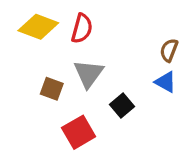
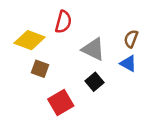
yellow diamond: (38, 27) -> (30, 40), moved
gray triangle: (89, 74) -> (93, 49), moved, turned -40

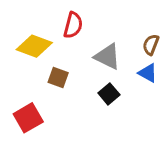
brown square: (40, 69) -> (58, 77), moved
red square: (61, 103) -> (28, 118), moved

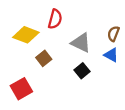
brown square: (58, 77) -> (44, 58), turned 32

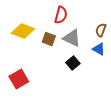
red semicircle: (55, 19) -> (61, 15), moved
brown square: (44, 58) -> (49, 39), moved, turned -32

